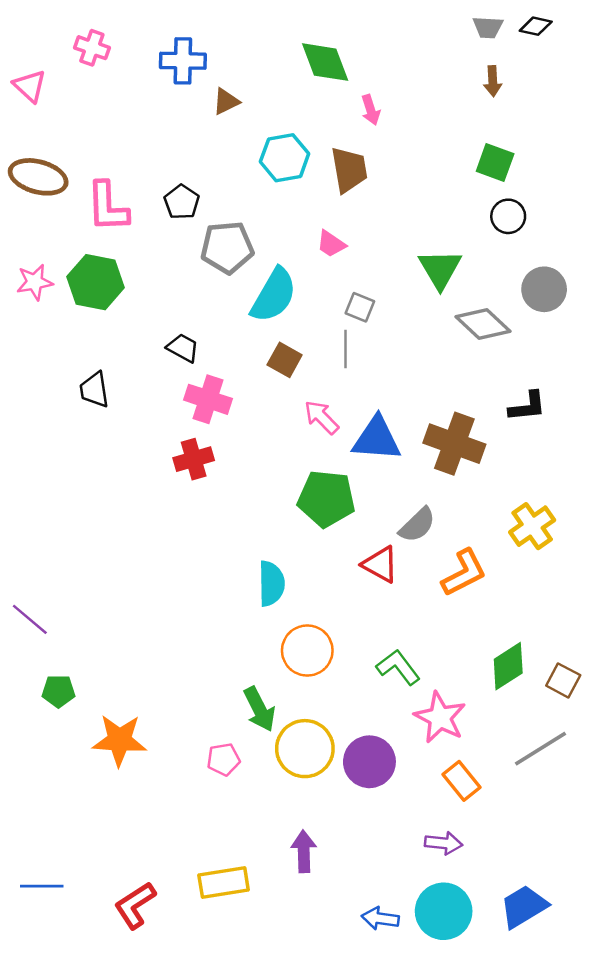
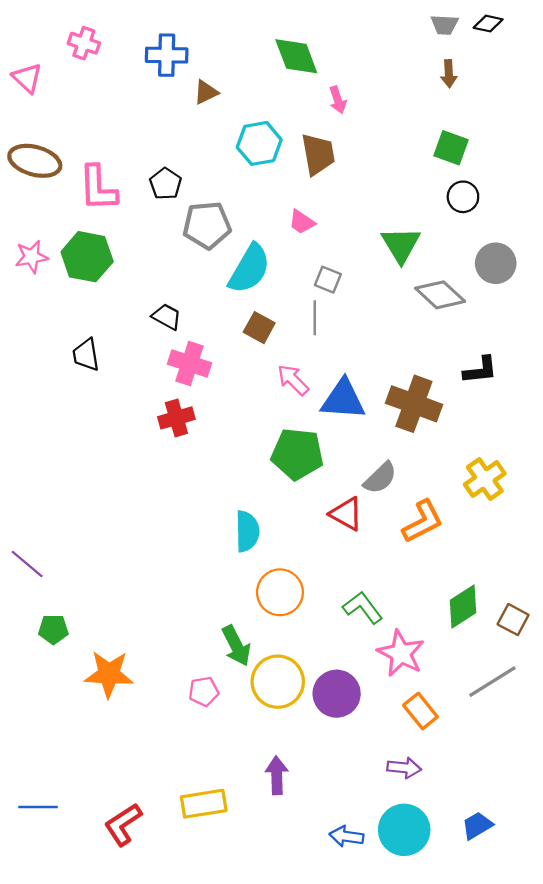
blue trapezoid: (524, 906) -> (477, 825), size x0.7

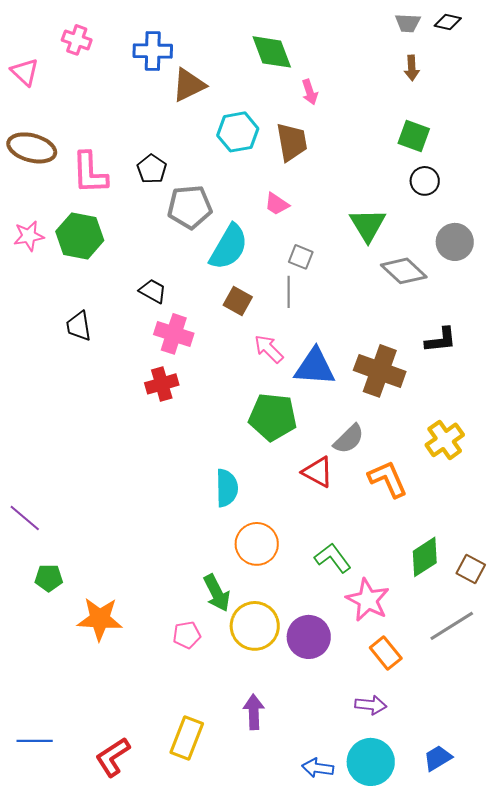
brown triangle: (206, 92) -> (189, 85), size x1.5
orange L-shape: (423, 521) -> (388, 479), turned -87
yellow rectangle: (204, 804) -> (187, 738), turned -60

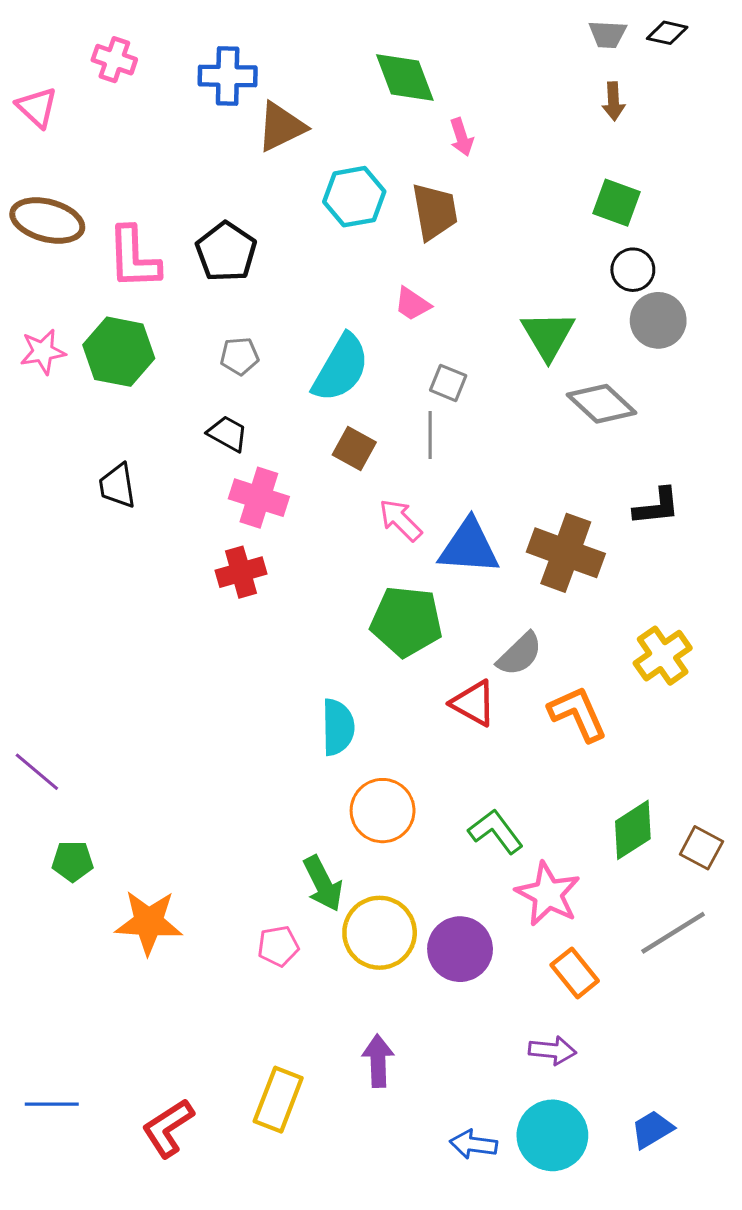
black pentagon: (152, 169) -> (226, 252), size x1.4
gray pentagon: (190, 207) -> (239, 356), moved, size x0.6
gray circle: (455, 242) -> (658, 320), moved

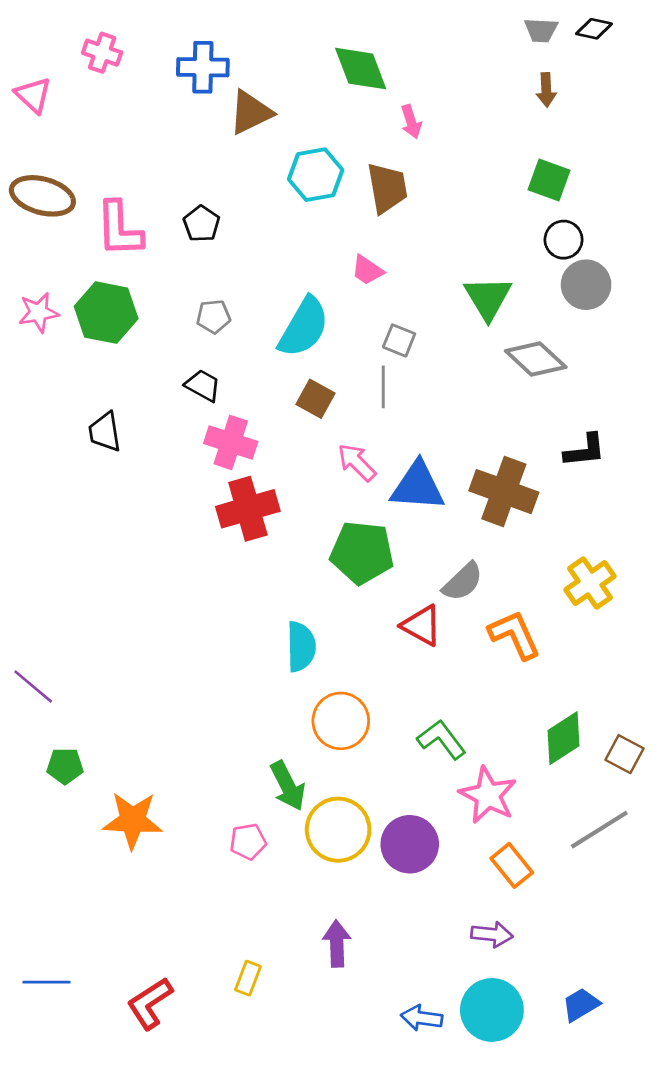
black pentagon: (226, 252) -> (202, 224), size x0.7
red cross: (241, 572) -> (248, 509), moved, size x1.4
yellow rectangle: (278, 1100) -> (248, 978), size x0.6

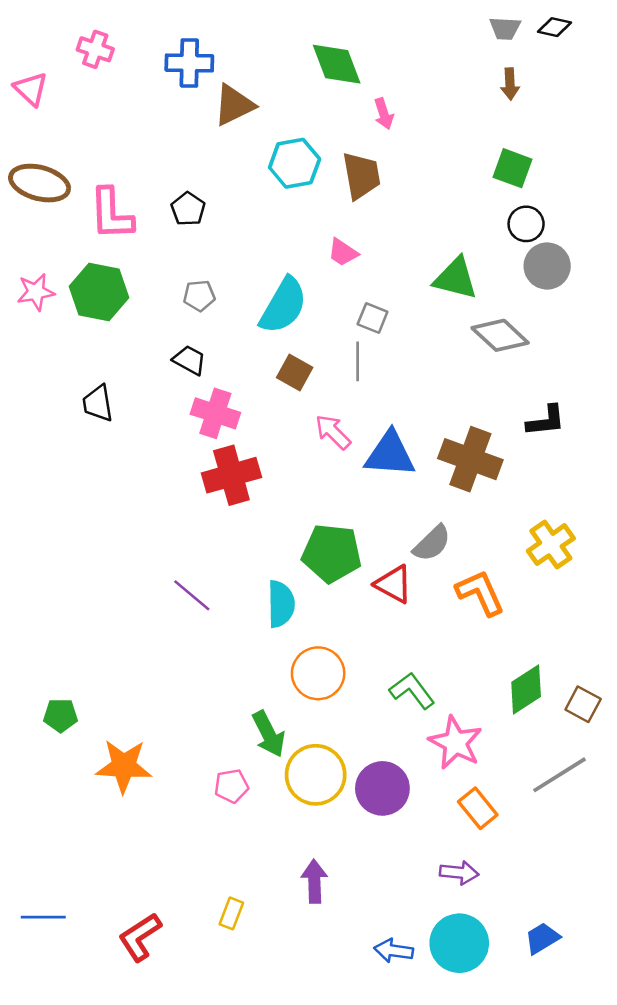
green triangle: (488, 298) -> (456, 278), turned -45
green pentagon: (362, 553) -> (332, 553), moved
purple line: (33, 686) -> (192, 595), moved

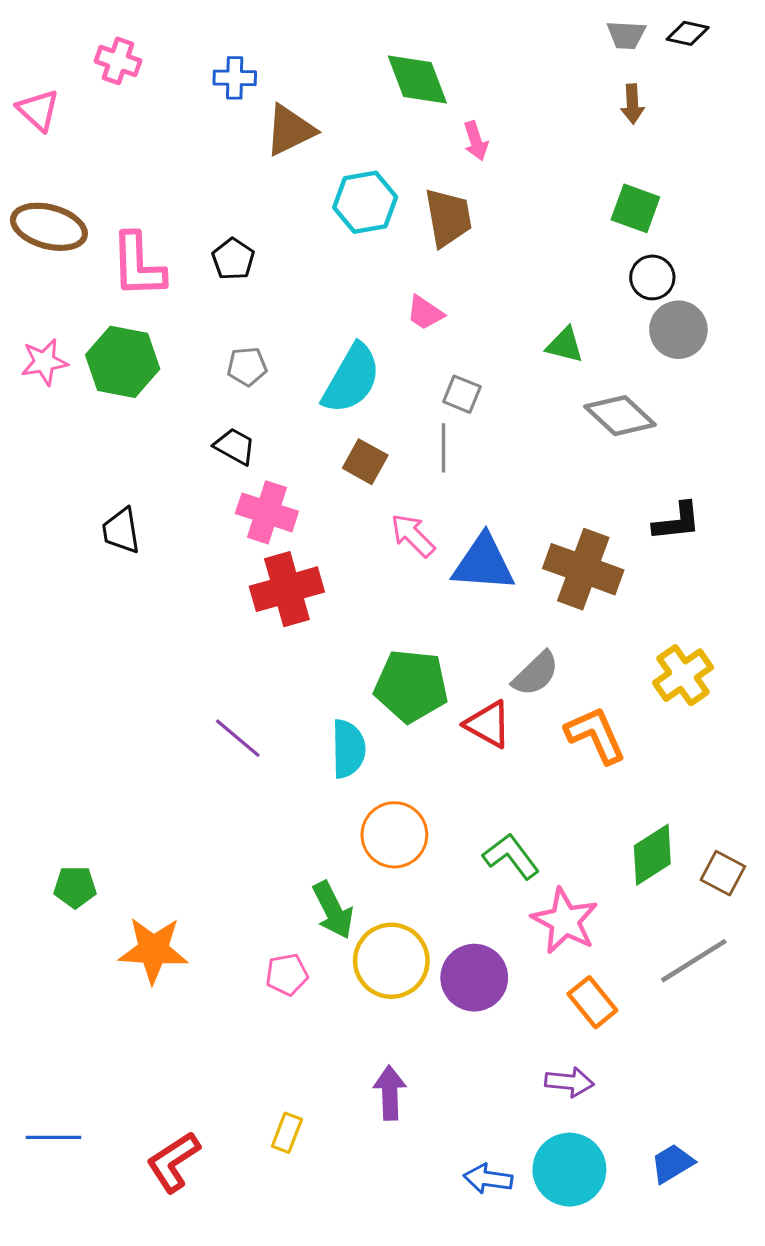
blue cross: (189, 63) -> (235, 78), size x0.7
green triangle: (456, 278) -> (565, 345), size x0.7
black trapezoid: (98, 403) -> (121, 531), moved

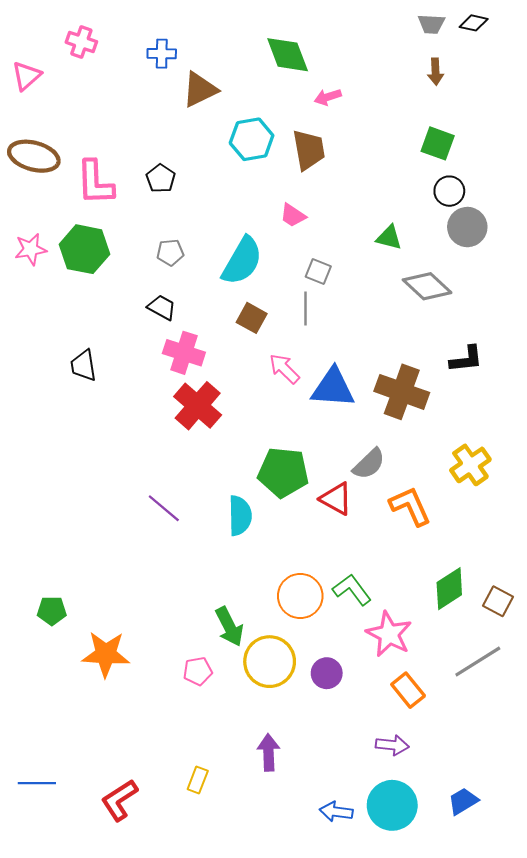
pink triangle: (38, 110) -> (26, 76), turned 36
pink arrow: (476, 141) -> (328, 97), turned 90
red cross: (287, 589) -> (198, 406), turned -33
orange circle: (394, 835) -> (300, 596), moved
purple circle: (474, 978) -> (327, 673), size x0.7

